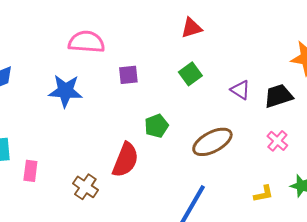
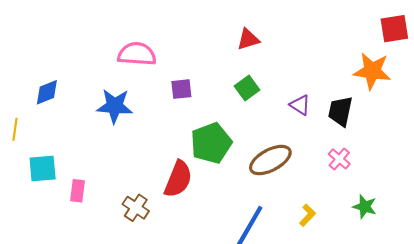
black trapezoid: (278, 96) -> (340, 111), turned -60
green pentagon: (156, 126) -> (211, 143), size x1.6
yellow L-shape: (263, 194) -> (307, 215), moved, turned -35

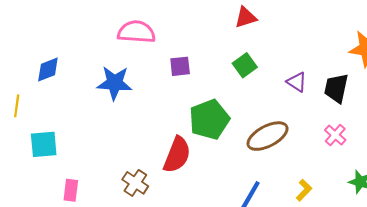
pink rectangle: (78, 191) -> (71, 190), moved

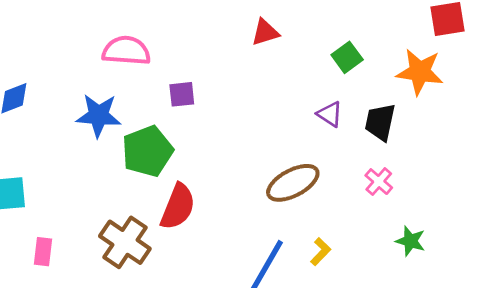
green square: (245, 65) -> (347, 57), moved
green pentagon: (209, 119) -> (147, 151), moved
brown cross: (135, 183) -> (125, 242), size x1.5
yellow L-shape: (304, 190) -> (321, 252), moved

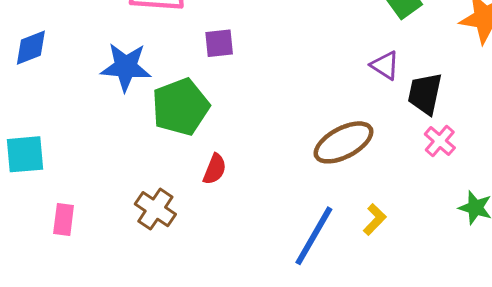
black trapezoid: (380, 122) -> (425, 94), moved
red semicircle: (178, 207) -> (215, 169), size x0.6
brown cross: (125, 242) -> (155, 209), size x0.7

